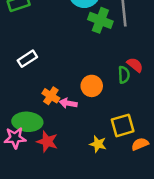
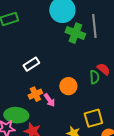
white rectangle: (27, 59) -> (31, 64), moved
orange cross: (51, 96) -> (35, 94), turned 32
pink arrow: (68, 103) -> (49, 100), turned -136

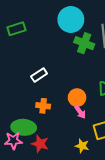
orange cross: (35, 94) -> (43, 106), turned 32
pink arrow: (49, 100) -> (80, 112), moved

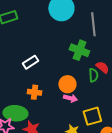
green cross: (84, 43) -> (79, 50), moved
pink arrow: (80, 112) -> (70, 98), turned -40

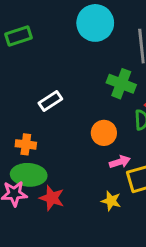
orange cross: (34, 92) -> (26, 144), moved
pink arrow: (70, 98) -> (120, 162), moved, turned -32

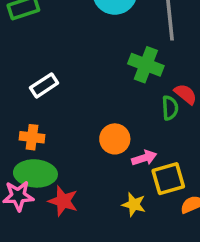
white rectangle: (50, 101) -> (44, 85), moved
orange circle: (104, 133) -> (115, 139), moved

